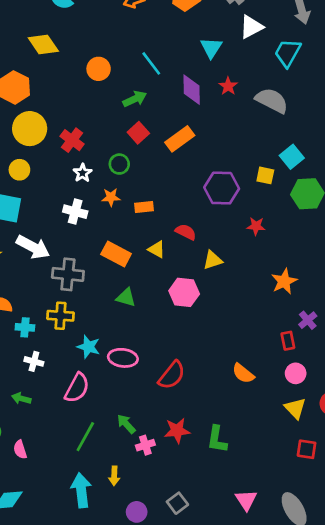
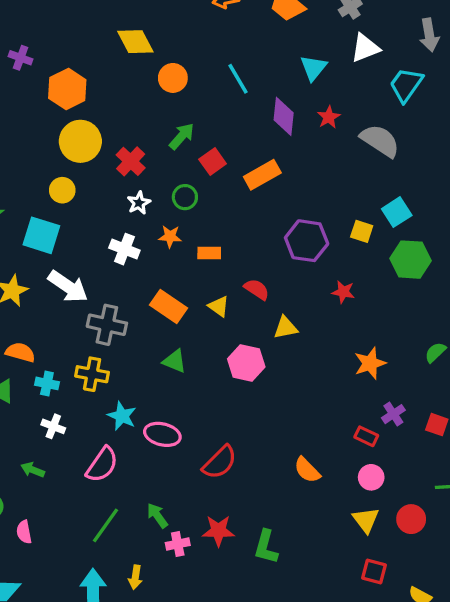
yellow diamond: (43, 45) -> (135, 42), moved
green arrow: (135, 99) -> (182, 136), moved, turned -30
red rectangle: (288, 341) -> (366, 436), turned -60

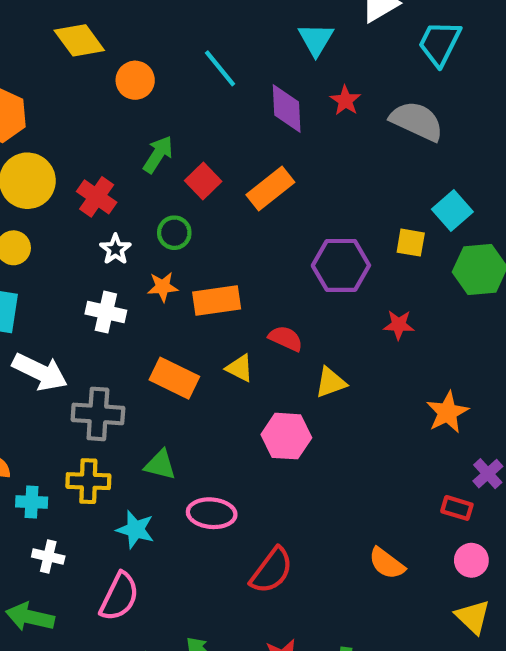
orange rectangle: (209, 253) -> (217, 301), size x1.5
green triangle: (175, 361) -> (160, 465), moved
pink ellipse: (162, 434) -> (212, 513), moved
green arrow: (33, 470) -> (30, 617), size x1.5

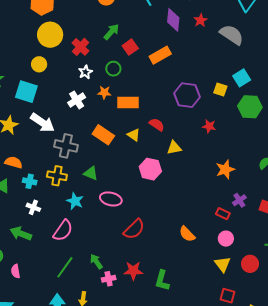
white cross: (106, 312) -> (77, 100), turned 36

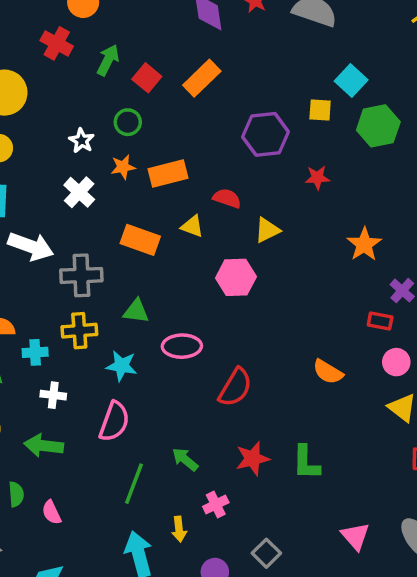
red cross: (80, 47) -> (57, 43), moved
pink cross: (109, 279) -> (216, 505), moved

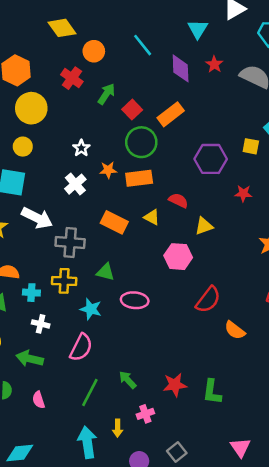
green circle: (128, 122) -> (141, 142), moved, size x1.6
red semicircle: (235, 387) -> (208, 300), moved
pink semicircle: (52, 512) -> (39, 400), moved

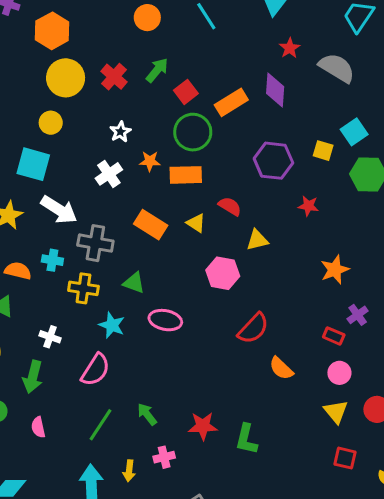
purple diamond: (181, 68) -> (275, 90), moved
red cross: (72, 78) -> (114, 77), moved
cyan cross: (31, 293) -> (52, 260), moved
green arrow: (30, 359) -> (33, 377), turned -95

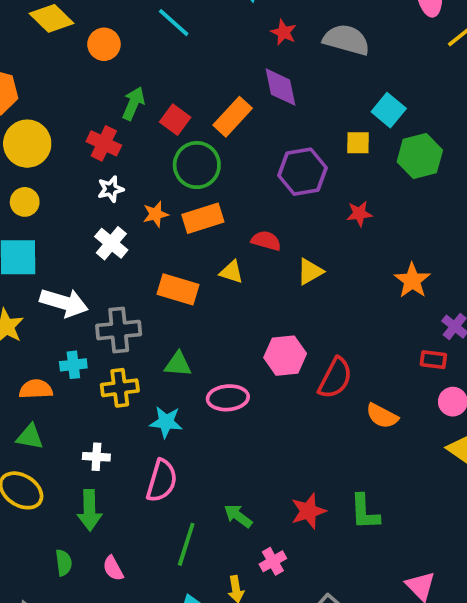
red cross: (114, 77) -> (104, 143), moved
white star: (120, 132) -> (111, 189), turned 30
pink hexagon: (223, 273) -> (285, 356), moved

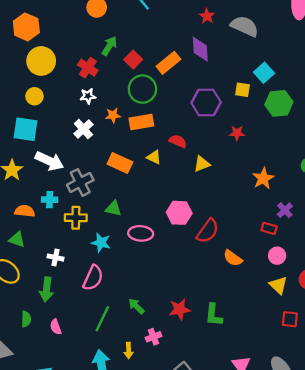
gray cross: (119, 330) -> (80, 182), turned -30

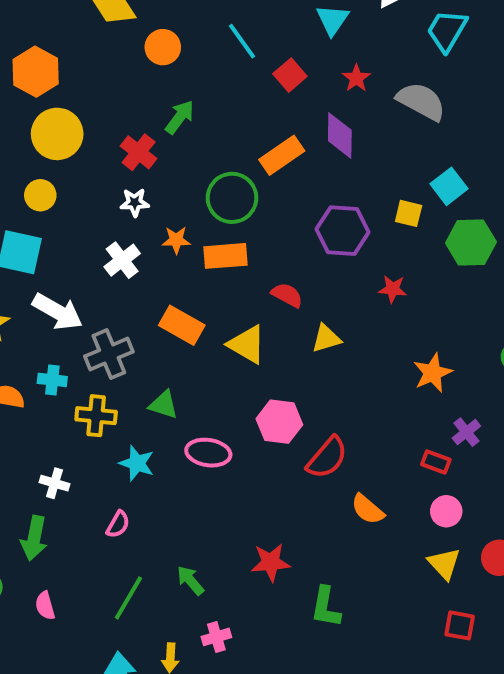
red square: (133, 60) -> (290, 75), moved
yellow triangle: (154, 157) -> (247, 344), moved, size x1.5
pink semicircle: (93, 278) -> (118, 524), size x0.6
red star: (180, 309) -> (271, 562), moved

